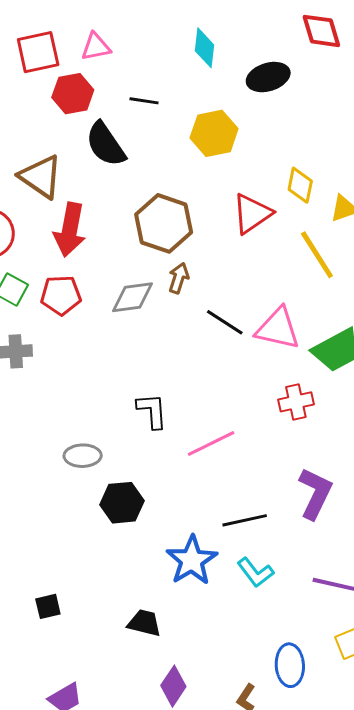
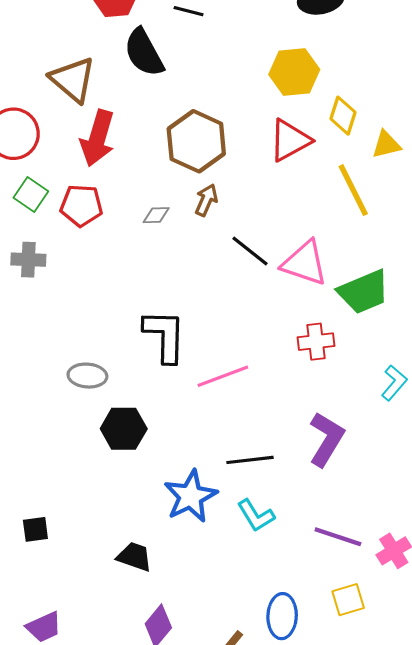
yellow hexagon: (214, 133) -> (294, 72), moved
gray diamond: (133, 297) -> (156, 215), size x0.6
black L-shape: (152, 411) -> (165, 336), size x1.4

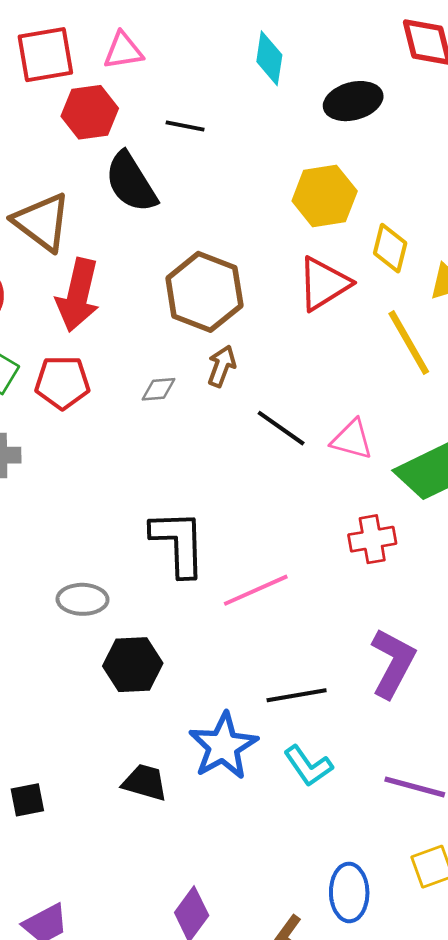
pink triangle: (305, 263) -> (352, 439), size x0.7
black trapezoid: (134, 557) -> (145, 782), moved

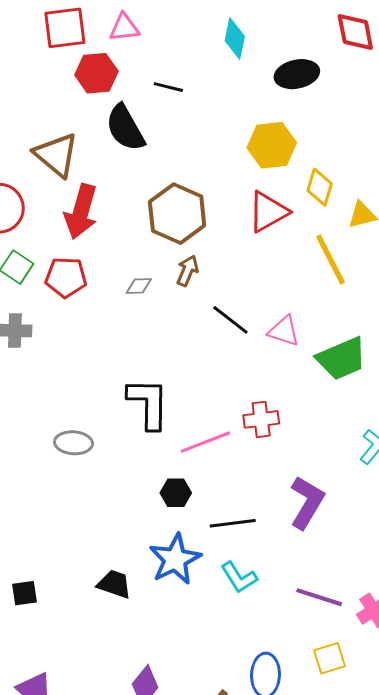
red cross: (372, 539) -> (261, 419), moved
black hexagon: (133, 665) -> (176, 493), moved, size x0.7

